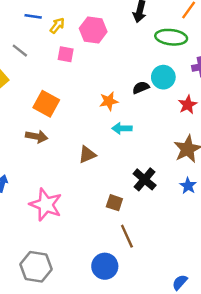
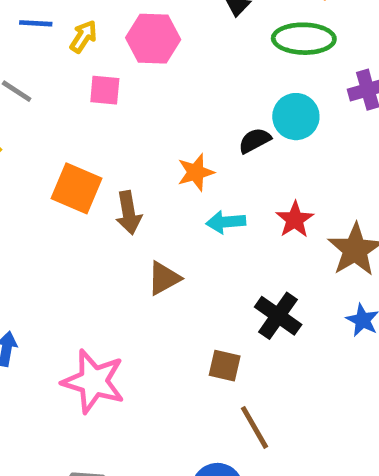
red star: (188, 105) -> (295, 220), moved
brown arrow: (37, 136) -> (129, 213), moved, turned 75

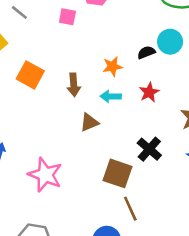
orange square: (77, 188) -> (30, 75), moved
red star: (295, 220) -> (149, 92), moved
cyan arrow: (226, 222) -> (111, 96), moved
brown square: (225, 366) -> (117, 173), size x1.6

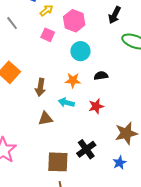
cyan circle: (170, 42) -> (80, 51), moved
brown square: (117, 173) -> (58, 162), turned -30

